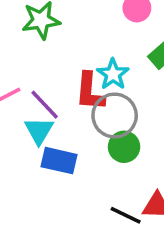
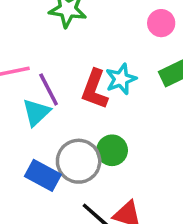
gray circle: (115, 116) -> (79, 161), moved
blue rectangle: (59, 161) -> (43, 175), moved

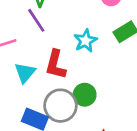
purple line: (49, 89) -> (36, 20), moved
red L-shape: (95, 89) -> (56, 65), moved

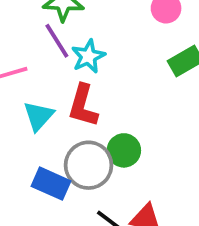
cyan star: (85, 41) -> (88, 56), moved

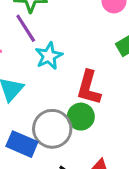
cyan star: (88, 56) -> (49, 56), moved
red L-shape: (83, 106) -> (89, 88), moved

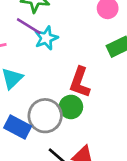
purple line: (26, 28) -> (29, 26), turned -30
cyan star: (49, 56) -> (46, 38), moved

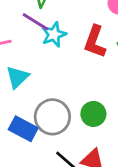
red L-shape: (80, 82) -> (95, 42), moved
green circle: (71, 107) -> (93, 114), moved

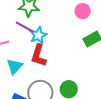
red L-shape: (95, 42) -> (39, 55), moved

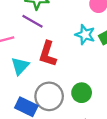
cyan star: (38, 35) -> (85, 35), moved, turned -30

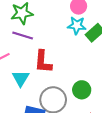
cyan star: (85, 35) -> (77, 25), moved

